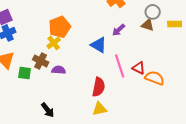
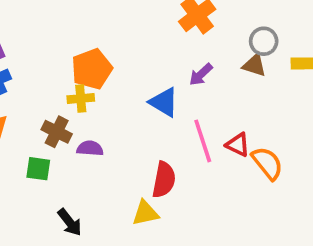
yellow cross: (54, 43) -> (81, 98), turned 32
green square: (25, 73) -> (38, 169), moved
orange semicircle: (155, 78) -> (267, 163), turned 30
yellow triangle: (100, 109) -> (145, 213), moved

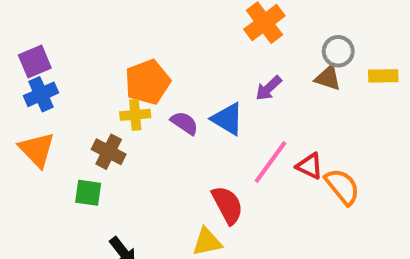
pink line: (203, 141) -> (271, 162), turned 54
purple semicircle: (90, 148) -> (184, 123), moved, turned 30
red semicircle: (164, 180) -> (228, 205), turned -39

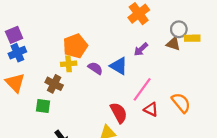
yellow rectangle: (383, 76) -> (192, 38), moved
red triangle: (309, 166) -> (151, 109), moved

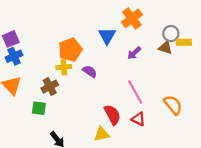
blue triangle: (119, 66) -> (107, 36), moved, turned 30
brown cross: (54, 84) -> (50, 87), turned 35
pink line: (142, 89) -> (135, 92), turned -65
red triangle: (151, 109) -> (138, 119), moved

